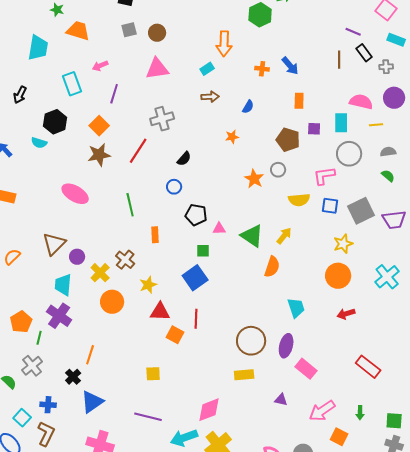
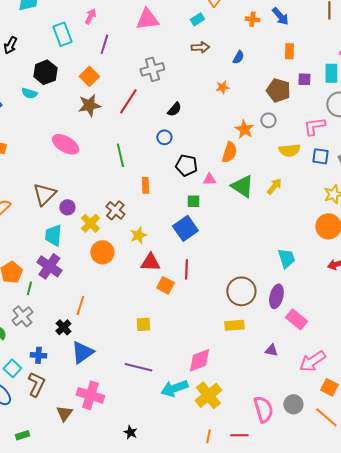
pink arrow: (100, 66) -> (90, 16), turned 140
orange semicircle: (272, 267) -> (229, 152), moved

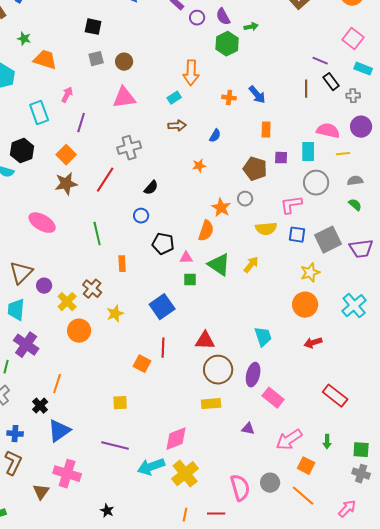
green square: (193, 201) -> (190, 280), moved
cyan trapezoid: (53, 235) -> (16, 310), moved
red triangle: (150, 262) -> (205, 341), moved

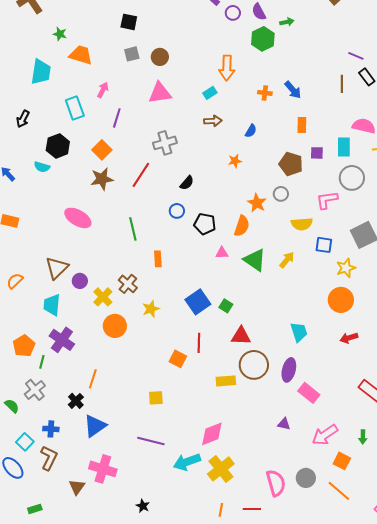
blue square: (297, 235) -> (324, 245), moved
black pentagon: (163, 244) -> (205, 224), moved
green square: (190, 280) -> (226, 306), moved, turned 32
yellow rectangle: (211, 404) -> (226, 381), moved

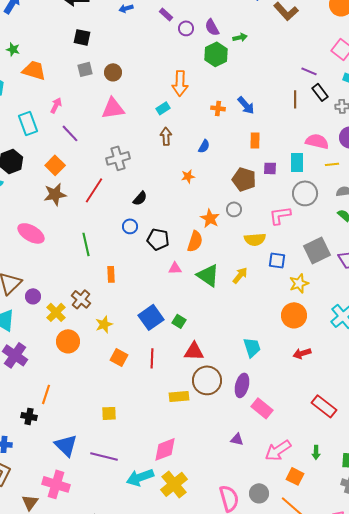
purple line: (117, 118) -> (70, 133), turned -60
brown arrow: (213, 121) -> (166, 136), turned -90
orange square: (178, 359) -> (119, 357), moved
black cross: (76, 401) -> (29, 416), turned -35
blue triangle: (95, 426) -> (66, 445), moved, turned -40

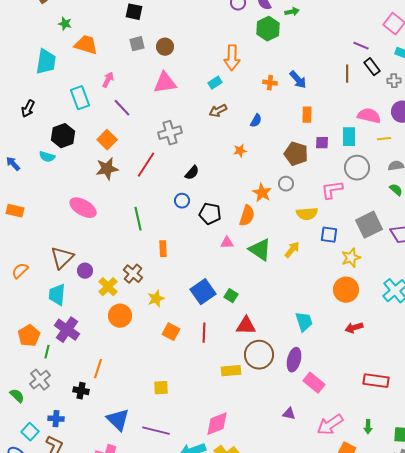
brown arrow: (166, 136) -> (218, 111), turned -114
red rectangle: (324, 406) -> (376, 381), turned -30

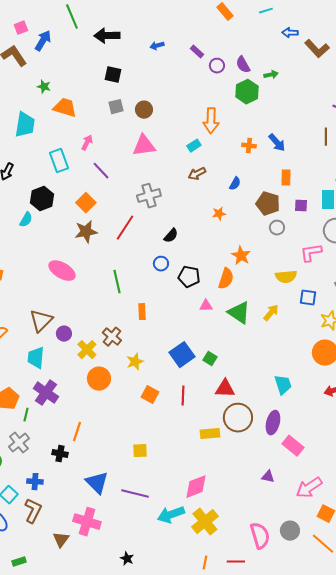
brown pentagon: (296, 154) -> (268, 204), moved
cyan semicircle: (47, 157) -> (26, 220), turned -77
gray circle: (286, 184) -> (277, 228), moved

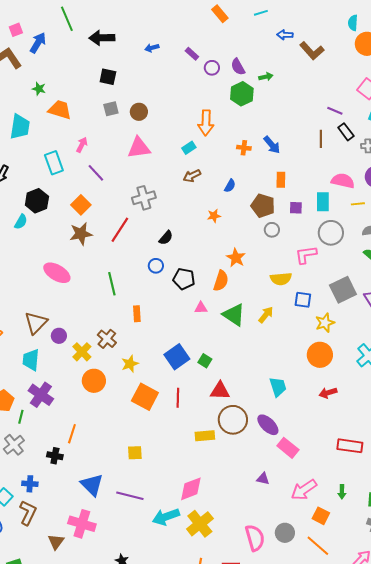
orange square: (150, 395) -> (145, 397), size x1.5
purple ellipse: (273, 423) -> (268, 425), turned -60

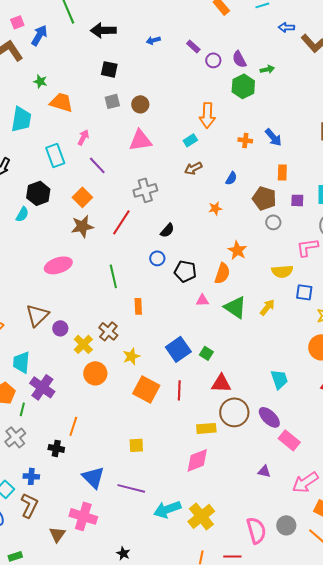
pink ellipse: (57, 273) -> (58, 265), turned -48
cyan trapezoid: (31, 360) -> (21, 362), moved
pink diamond: (191, 489) -> (197, 460), moved

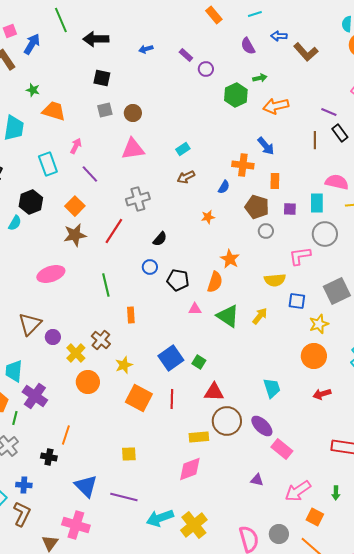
purple semicircle: (239, 59) -> (248, 46), moved
orange arrow: (207, 115) -> (276, 106), moved, turned 75
orange cross: (245, 140) -> (243, 165), moved, size x1.5

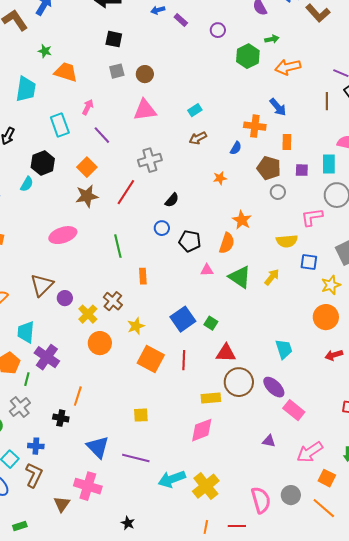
purple rectangle: (186, 55) -> (181, 20), moved

